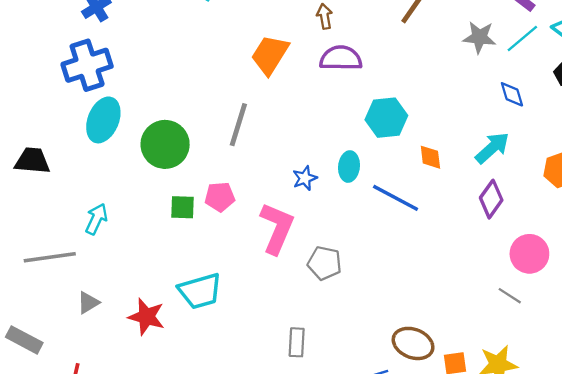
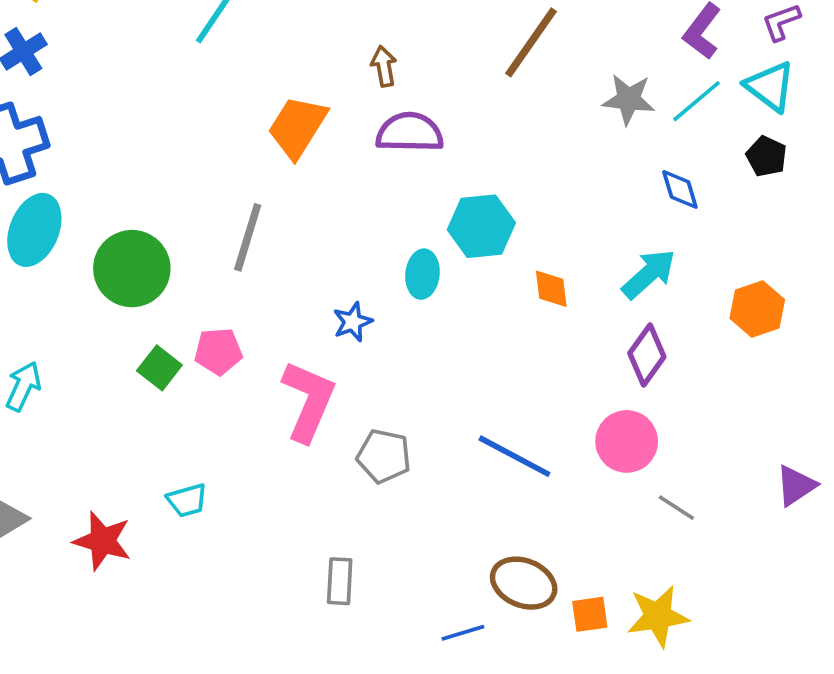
cyan ellipse: (349, 167) -> (422, 274), moved
blue line: (396, 198) -> (514, 456), moved
green square: (183, 207) -> (159, 368), turned 36
pink circle: (529, 254) -> (627, 441), moved
cyan trapezoid: (200, 291) -> (187, 500), size x0.6

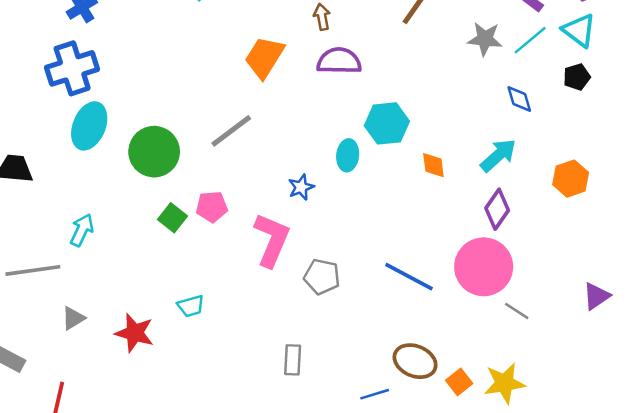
black pentagon: (766, 156) -> (577, 77), turned 30
gray line: (248, 237) -> (231, 131), turned 36
pink circle: (627, 441) -> (484, 267), size x1.4
orange square: (590, 614) -> (459, 382), turned -30

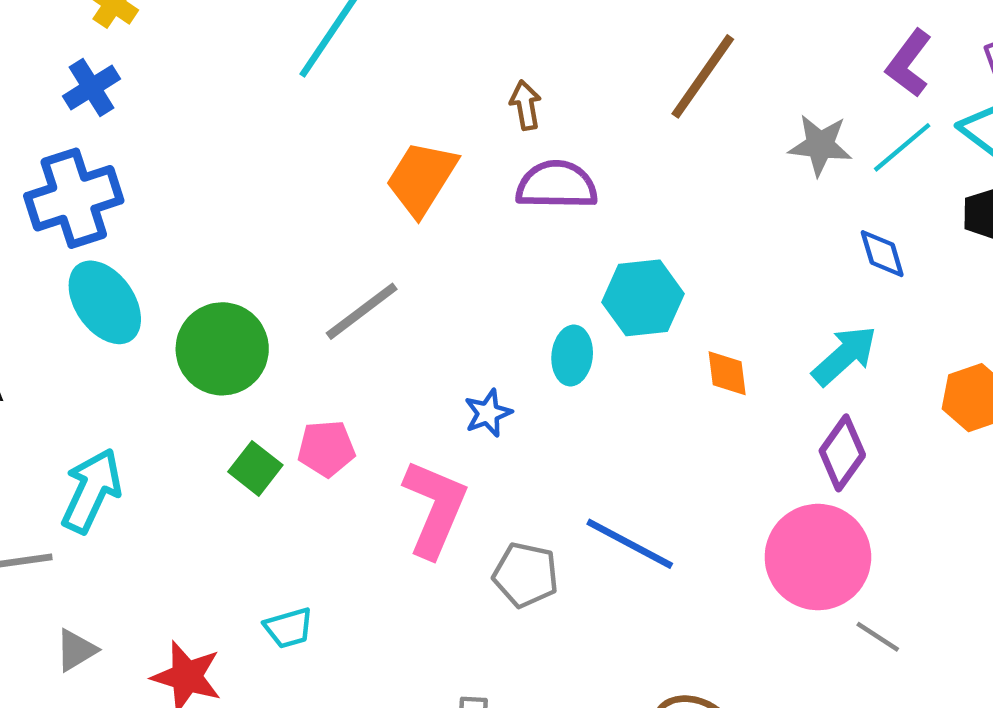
cyan ellipse: (89, 126) -> (105, 302), turned -57
cyan arrow: (82, 230) -> (92, 491), size x1.4
blue line: (409, 277) -> (630, 544), moved

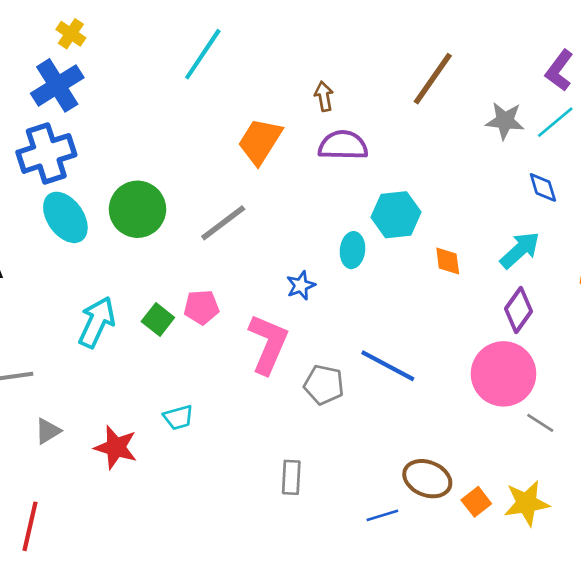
blue cross: (92, 88) -> (57, 85), size x1.5
green circle: (222, 349) -> (138, 209), moved
cyan arrow: (92, 491) -> (97, 322), moved

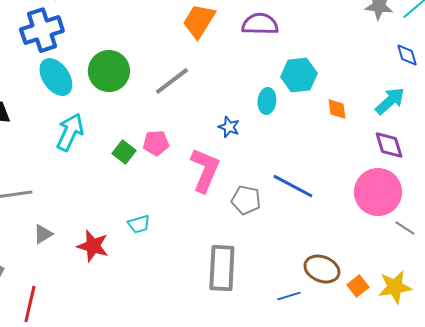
blue star: (301, 285) -> (229, 127), turned -30
purple diamond: (518, 310) -> (389, 145), turned -52
cyan arrow: (97, 322) -> (70, 132), moved
gray rectangle: (291, 477) -> (222, 268), size x1.8

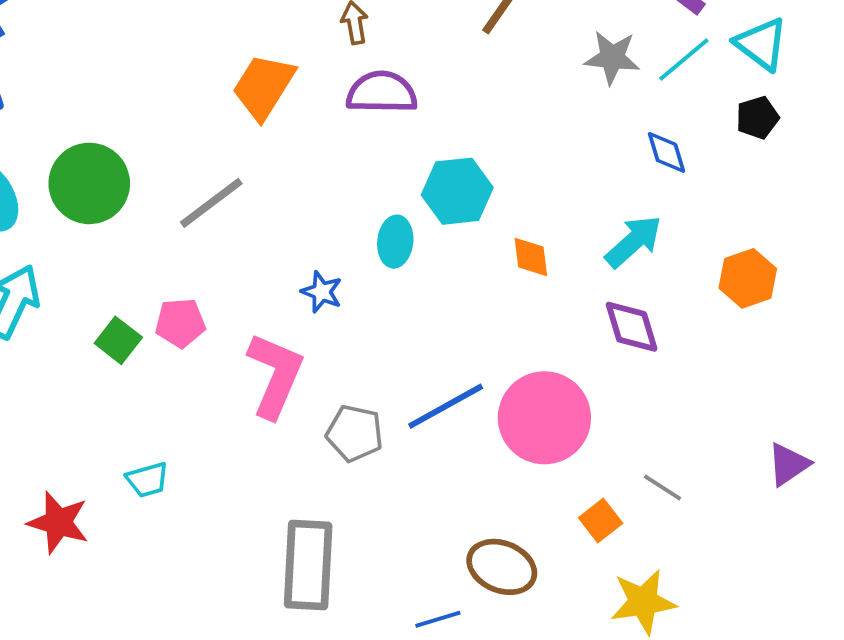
blue line: (293, 186) -> (446, 406), turned -57
pink circle: (378, 192) -> (544, 418), moved
orange square: (358, 286) -> (601, 520), moved

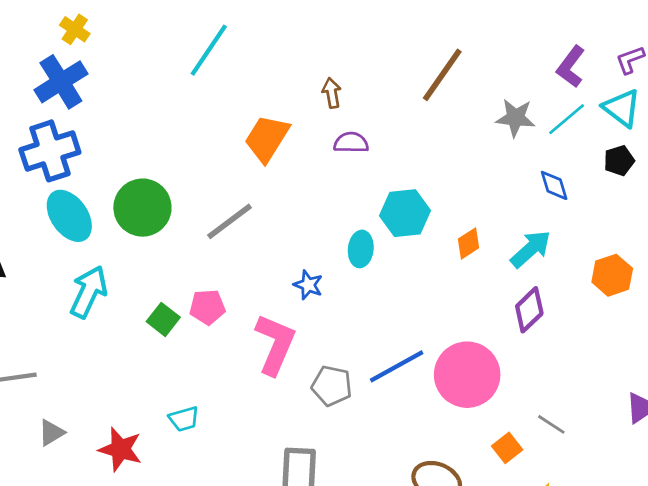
purple semicircle: (382, 92) -> (351, 143), size x0.7
orange diamond: (531, 257) -> (468, 243), moved, turned 64
purple diamond: (632, 327) -> (529, 310), turned 63

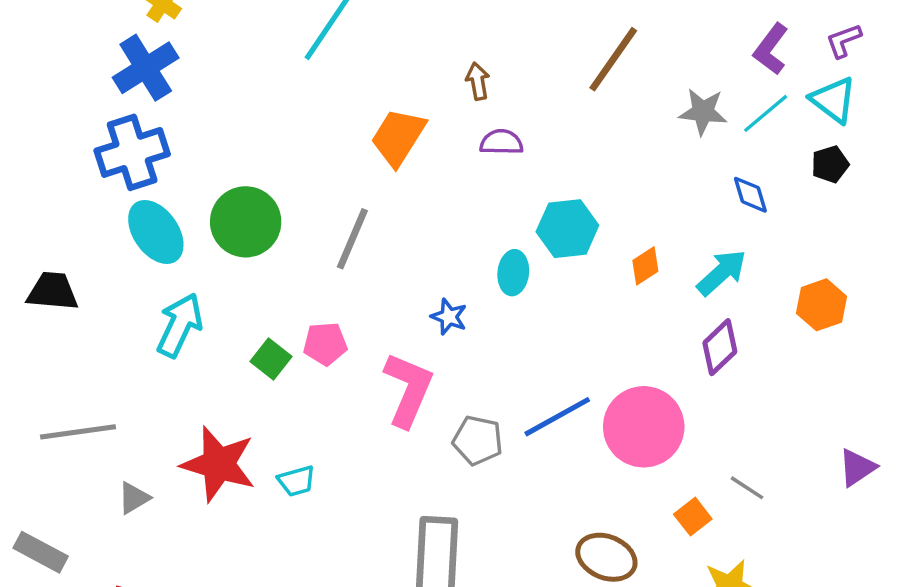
gray line: (230, 221) -> (352, 239), turned -30
red star: (120, 449) -> (219, 464), moved, size x1.4

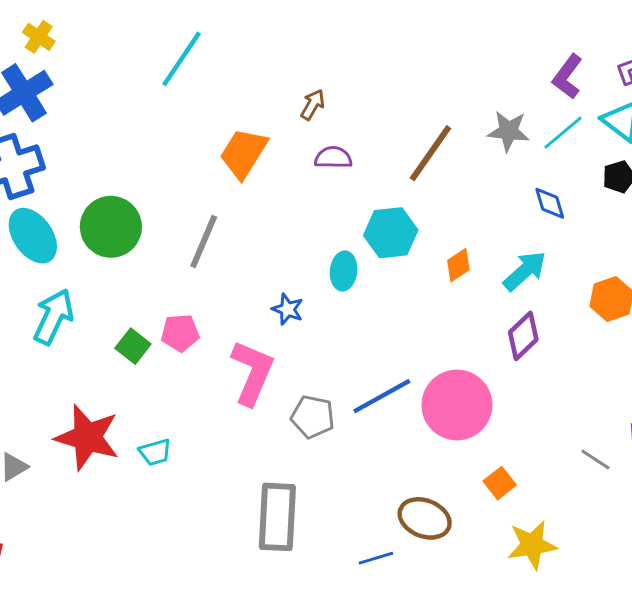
brown line: (613, 59) -> (430, 153), moved
brown arrow: (478, 81) -> (313, 105), turned 40
gray line: (747, 488) -> (595, 459), moved

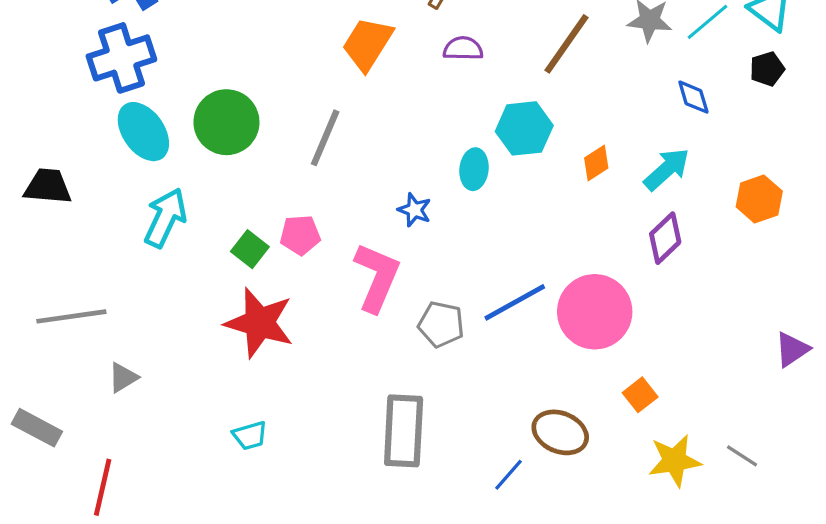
red star: (87, 437) -> (259, 323), moved
cyan trapezoid: (155, 452) -> (250, 436), moved
gray line: (595, 459) -> (742, 456), moved
blue line: (376, 558) -> (509, 475), turned -32

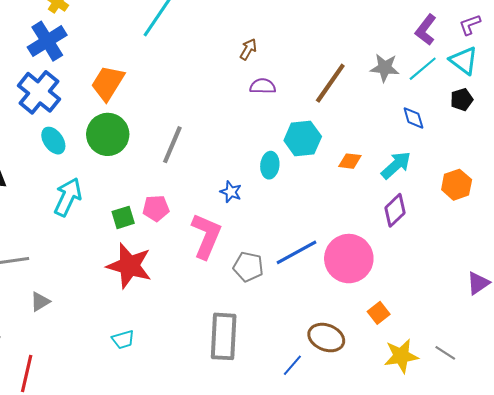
orange trapezoid: (367, 44) -> (108, 83), moved
blue cross: (121, 58) -> (39, 92), turned -33
cyan ellipse: (143, 132) -> (53, 141), size x0.7
orange diamond: (596, 163) -> (350, 161), turned 40
green square: (250, 249) -> (123, 217), turned 35

